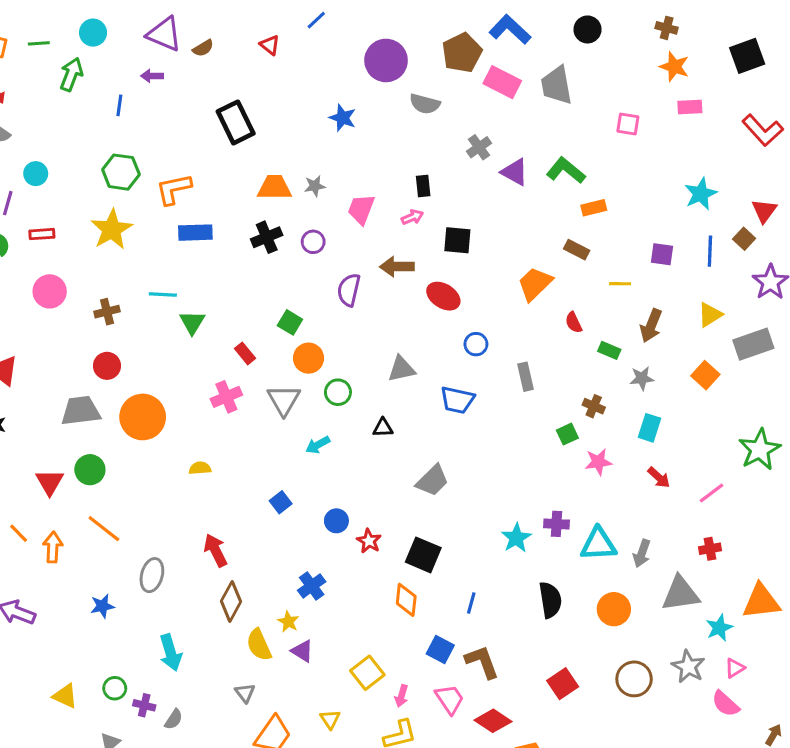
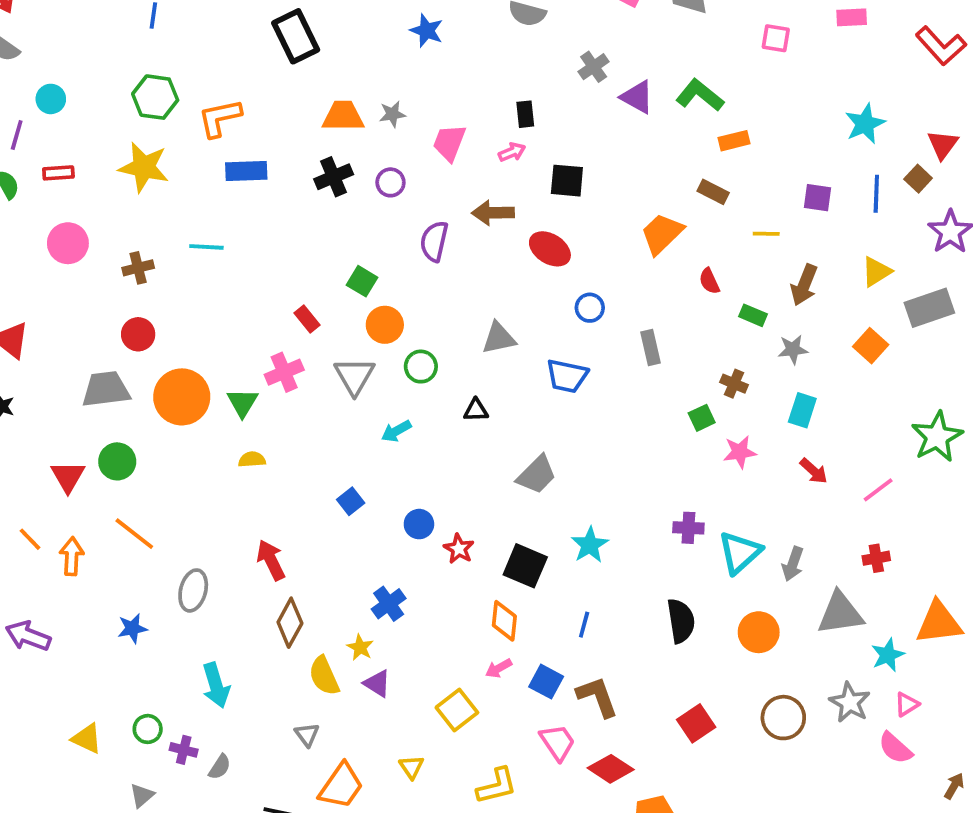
yellow star: (112, 229) -> (144, 167), turned -30
green triangle: (192, 322) -> (242, 403), moved
cyan star: (516, 538) -> (590, 545), moved
cyan triangle: (598, 544) -> (740, 553), turned -39
pink arrow: (402, 696) -> (499, 668), moved, turned 45

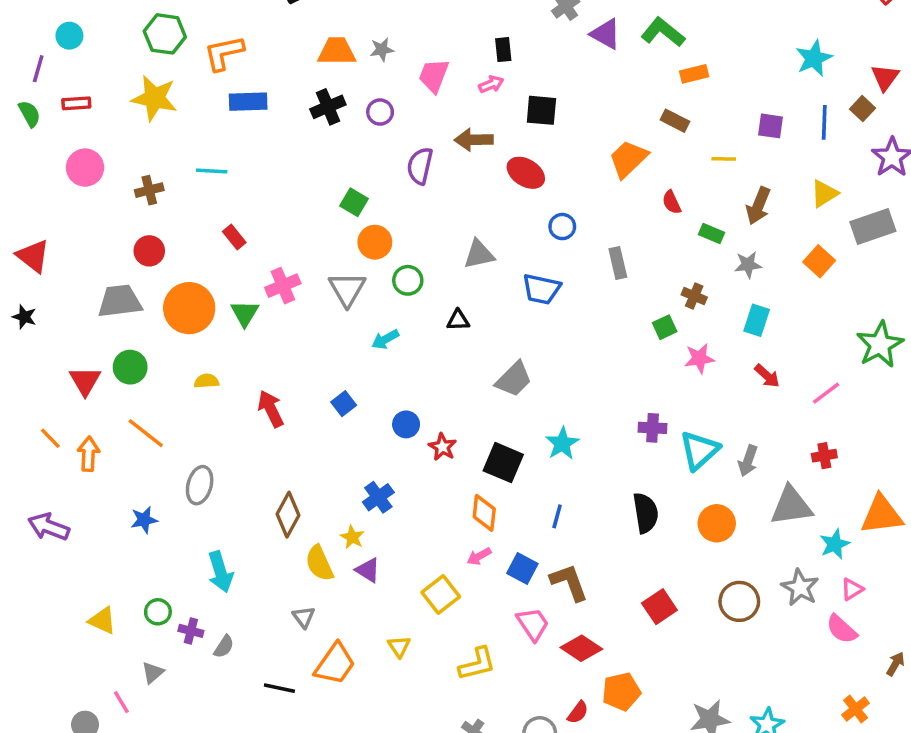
red rectangle: (307, 319) -> (234, 237), moved
yellow semicircle: (252, 460) -> (207, 381), moved
red arrow: (271, 560) -> (271, 409), moved

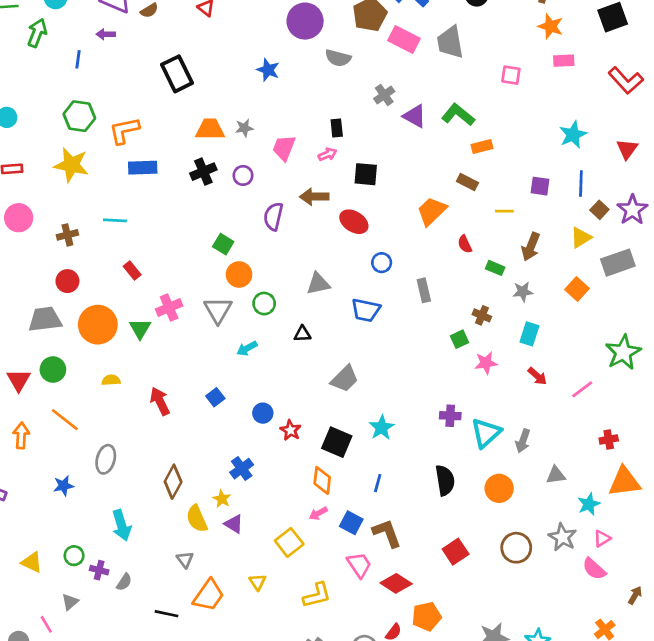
brown square: (862, 109) -> (599, 210), moved
red cross: (824, 456) -> (609, 439), moved
gray triangle: (791, 506) -> (556, 475), size x0.6

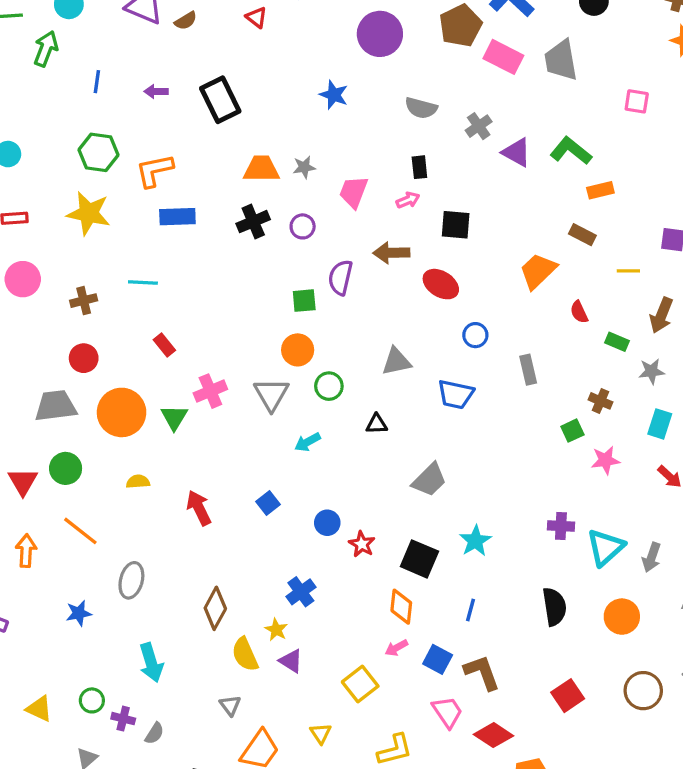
purple arrow: (106, 34) -> (156, 91), moved
gray semicircle: (338, 58) -> (421, 108), moved
green square: (223, 244) -> (304, 301), moved, turned -36

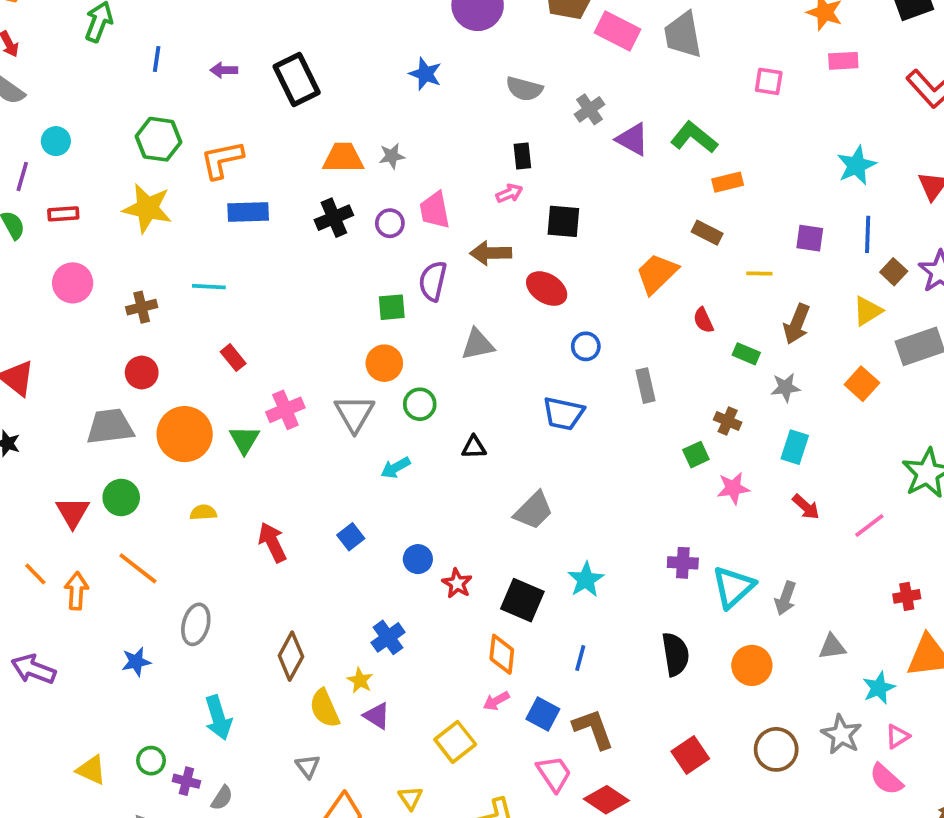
pink trapezoid: (354, 192) -> (435, 210), moved, turned -32
gray triangle: (396, 361) -> (478, 344), moved

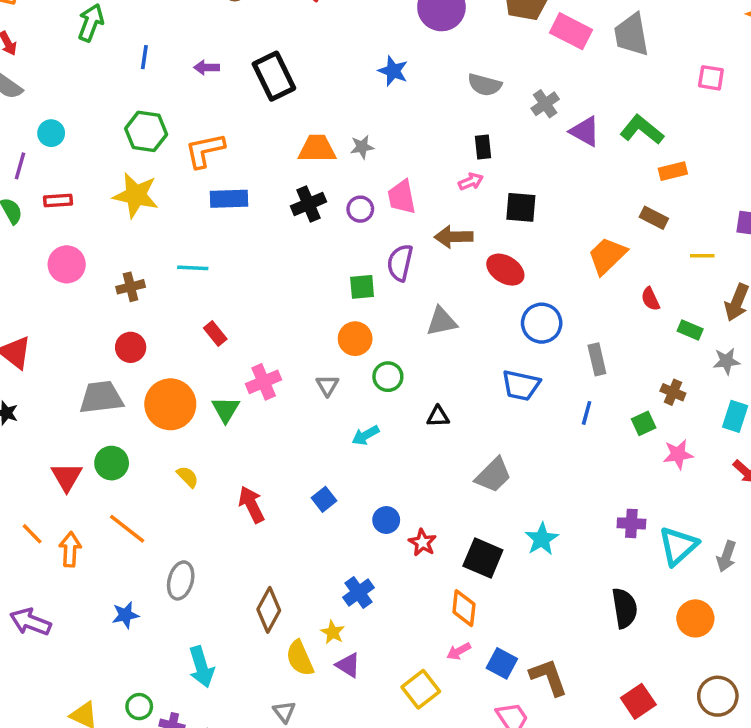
blue circle: (586, 346) -> (542, 323), size x1.5
gray triangle: (354, 414) -> (327, 385), size x0.6
yellow semicircle: (203, 512) -> (188, 477), turned 50
blue line: (580, 658) -> (587, 413), moved

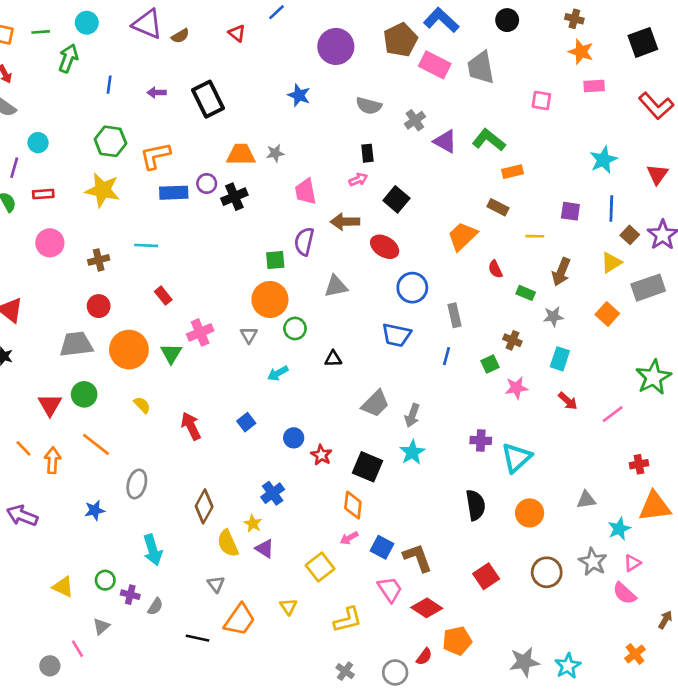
black square: (521, 207) -> (396, 199), turned 35
purple circle: (360, 209) -> (207, 184), moved
orange circle: (355, 339) -> (270, 299), size x1.4
gray arrow: (726, 556) -> (412, 415), moved

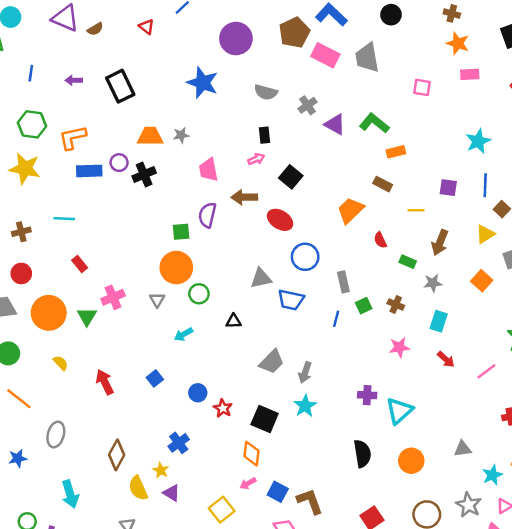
blue star: (299, 95) -> (203, 83), size x1.5
gray triangle: (336, 286) -> (261, 278), moved
green square: (490, 364) -> (364, 306), moved

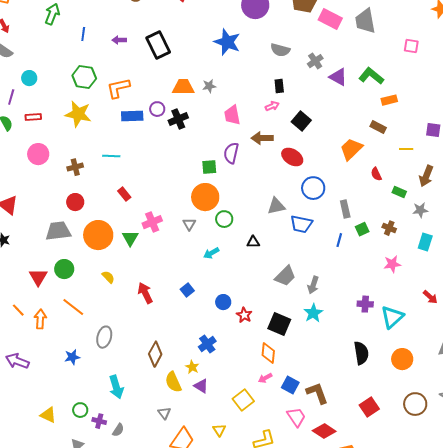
red arrow: (446, 359) -> (430, 297), moved

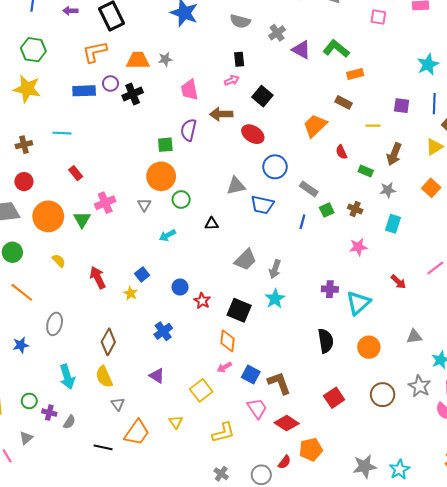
orange L-shape: (118, 88) -> (95, 52), moved
gray rectangle: (345, 209) -> (309, 189), turned -42
yellow star: (192, 367) -> (130, 293), moved
yellow semicircle: (173, 382) -> (104, 377), moved

